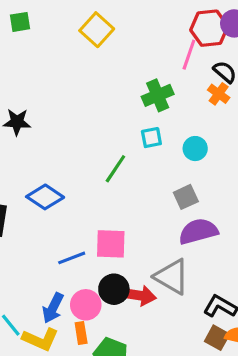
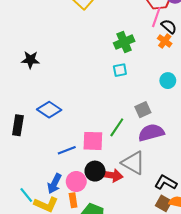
pink line: (189, 55) -> (156, 17), moved
cyan circle: (195, 149) -> (168, 81), moved
green line: (115, 169) -> (117, 127), moved

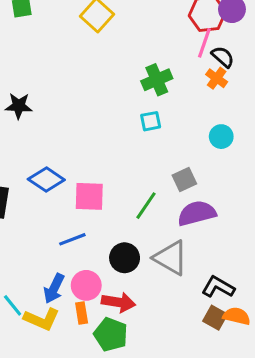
pink square: (93, 141) -> (89, 196), moved
black circle: (95, 171) -> (125, 258), moved
red arrow: (112, 175) -> (118, 302), moved

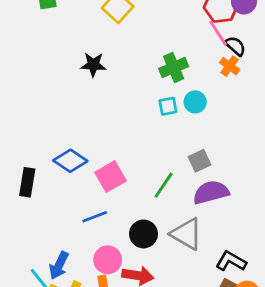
pink line: (204, 43) -> (218, 33), turned -52
black star: (19, 106) -> (93, 65), moved
cyan circle: (221, 137) -> (195, 102), moved
pink square: (89, 196) -> (110, 177), turned -32
blue arrow: (54, 288) -> (59, 266), moved

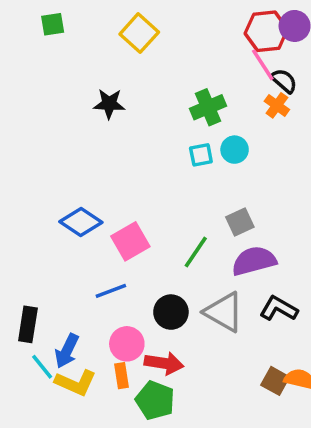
black rectangle: (27, 182) -> (28, 324), moved
black L-shape: (231, 261) -> (279, 309), moved

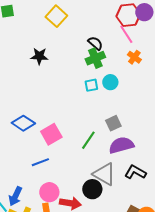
black semicircle: (284, 81) -> (95, 43), moved
black circle: (171, 312) -> (92, 189), moved

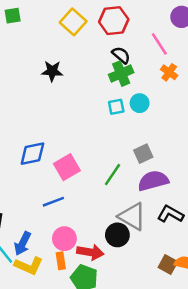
red hexagon: (128, 15) -> (114, 21), moved
blue diamond: (23, 123) -> (32, 154), turned -45

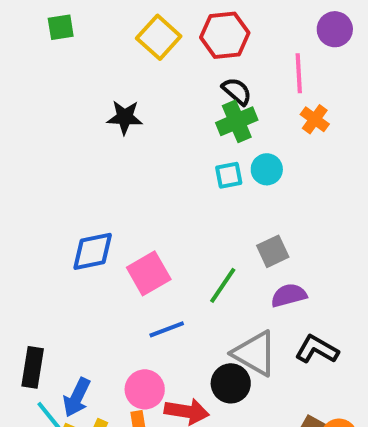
pink line: (159, 44) -> (299, 73), turned 30
purple semicircle: (153, 181) -> (289, 295), size x0.7
blue line: (53, 202) -> (167, 329), moved

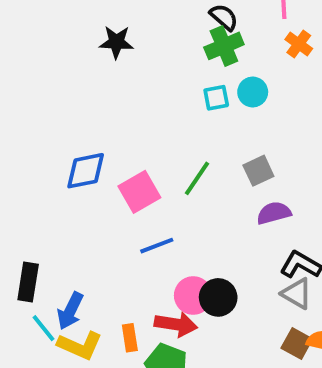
green line: (223, 285) -> (197, 178), moved
gray triangle: (255, 353) -> (297, 294), moved, size x0.7
pink circle: (145, 389) -> (193, 296), moved

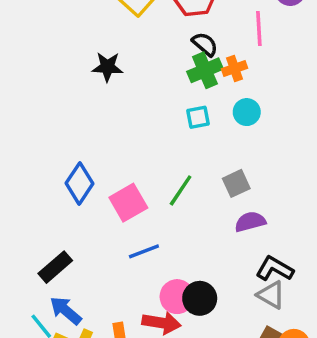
orange cross: (299, 44) -> (235, 69), moved, turned 35
cyan circle: (253, 92) -> (247, 112), moved
blue diamond: (86, 171) -> (80, 183), turned -45
black rectangle: (28, 282) -> (55, 267), moved, turned 40
blue arrow: (70, 311) -> (66, 311), turned 104

